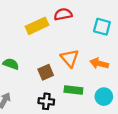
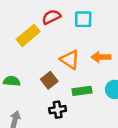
cyan square: (102, 27) -> (83, 19), moved

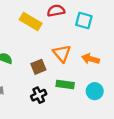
yellow rectangle: (28, 35) -> (31, 22), turned 55
black cross: (58, 110) -> (39, 95), turned -32

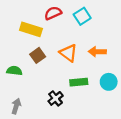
cyan square: (84, 21) -> (82, 16), turned -35
brown square: (38, 67) -> (38, 55), moved

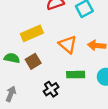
yellow rectangle: (31, 29) -> (32, 33), moved, turned -45
brown square: (38, 55) -> (33, 61), moved

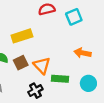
orange triangle: (68, 44) -> (42, 65), moved

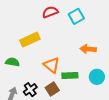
brown square: (21, 63) -> (52, 89), moved
black cross: (35, 91) -> (30, 90), moved

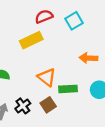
yellow rectangle: (30, 40) -> (31, 40), moved

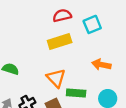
yellow rectangle: (31, 40) -> (60, 41), moved

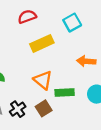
red semicircle: (62, 16) -> (27, 17), moved

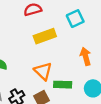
orange arrow: (86, 61) -> (86, 56), turned 66

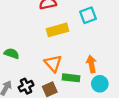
orange arrow: (86, 56) -> (91, 64), moved

